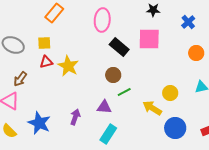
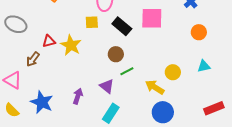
yellow square: (44, 43) -> (92, 22), moved
brown arrow: (20, 79) -> (33, 59), moved
purple triangle: (104, 107) -> (107, 86), turned 35
blue circle: (175, 128) -> (163, 112), moved

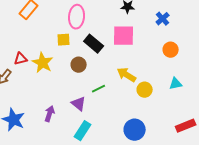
brown circle: (116, 54) -> (79, 65), moved
yellow arrow: (155, 87) -> (127, 75), moved

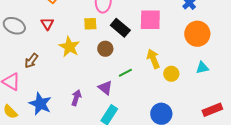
orange circle: (171, 50) -> (197, 34), size x1.6
red triangle: (21, 59) -> (47, 24), moved, turned -48
yellow arrow: (127, 75) -> (153, 59), turned 36

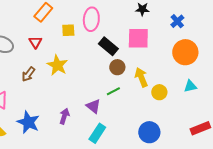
yellow square: (90, 24) -> (68, 30), moved
brown circle: (105, 49) -> (117, 67), moved
brown arrow: (31, 61) -> (28, 74), moved

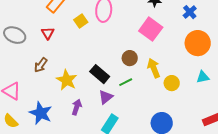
yellow square: (68, 30) -> (81, 21), turned -32
pink square: (138, 38) -> (151, 29), turned 35
black rectangle: (108, 46) -> (100, 74), moved
yellow star: (57, 65) -> (67, 80), moved
purple triangle: (93, 106) -> (106, 97), turned 42

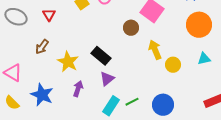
brown circle: (130, 58) -> (131, 28), moved
green line: (126, 82) -> (132, 102), moved

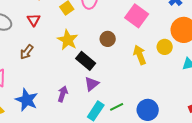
brown circle: (131, 28) -> (108, 39), moved
yellow star: (68, 62) -> (68, 40), moved
yellow circle: (173, 65) -> (165, 47), moved

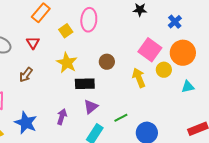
pink square: (137, 16) -> (150, 50), moved
black rectangle: (86, 61) -> (85, 84), turned -42
green line: (117, 107) -> (121, 118), moved

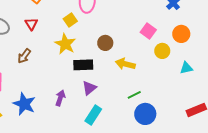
yellow square: (66, 31) -> (70, 20), moved
pink square: (150, 50) -> (148, 31), size x0.7
orange circle: (183, 53) -> (181, 34), size x0.7
yellow arrow: (139, 78) -> (125, 64), moved, turned -54
green line: (121, 118) -> (134, 95), moved

